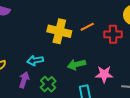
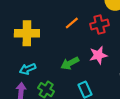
yellow cross: (59, 31) -> (27, 33), moved
pink star: (104, 74) -> (98, 55), moved

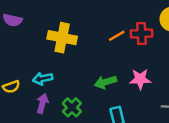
red cross: (99, 25) -> (141, 33), moved
cyan arrow: (28, 69) -> (43, 79), moved

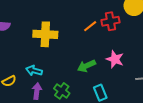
cyan arrow: (43, 79) -> (34, 71), turned 35
pink star: (140, 79) -> (115, 59), turned 30

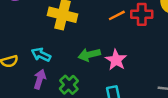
pink star: (115, 59) -> (116, 60), moved
green arrow: (86, 66) -> (89, 55), moved

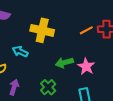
cyan arrow: (41, 55) -> (20, 52), moved
purple arrow: (40, 79) -> (14, 87), moved

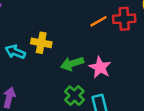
yellow cross: (42, 30) -> (41, 43), moved, size x0.7
green cross: (48, 87) -> (74, 96), moved

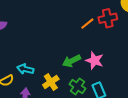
yellow cross: (41, 43) -> (51, 82), moved, turned -35
cyan arrow: (15, 52) -> (25, 69), moved

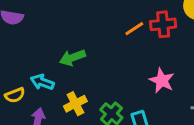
pink star: (95, 60) -> (162, 80), moved
green arrow: (72, 61) -> (72, 58), moved

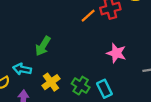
green arrow: (72, 58) -> (43, 46), turned -30

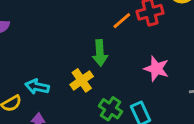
green arrow: (43, 46) -> (100, 53), moved, turned -36
yellow cross: (51, 82) -> (82, 80), moved

